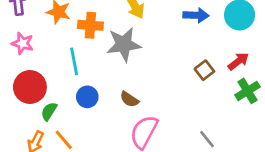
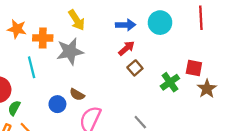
red arrow: (238, 61) -> (126, 48), moved
blue circle: (87, 97) -> (57, 104), moved

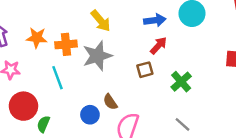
brown square: (135, 68) -> (145, 70), moved, turned 32
green cross: (170, 82) -> (181, 82), moved
brown semicircle: (77, 95) -> (110, 102), turned 32

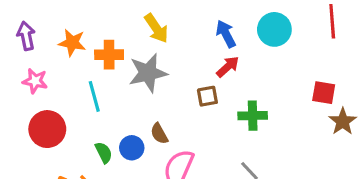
blue arrow: (155, 20) -> (226, 34), turned -115
green cross: (181, 82) -> (253, 116), turned 35
green semicircle: (43, 124) -> (104, 153), moved, turned 126

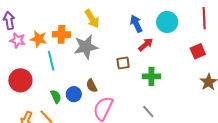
orange star: (72, 43) -> (39, 39), moved
red arrow: (228, 67) -> (146, 44), moved
pink star: (35, 81) -> (18, 40), moved
red square: (324, 93) -> (198, 51), moved, turned -35

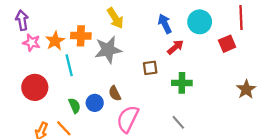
orange star: (39, 39) -> (55, 41), turned 30
red square: (198, 51) -> (227, 44), moved

